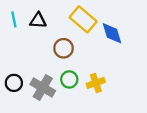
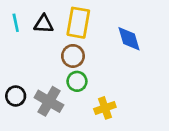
yellow rectangle: (83, 19) -> (78, 23), moved, turned 60
green circle: (69, 79) -> (77, 81), moved
yellow cross: (96, 83) -> (105, 108), moved

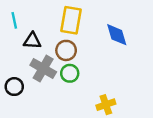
black triangle: (44, 24) -> (32, 41), moved
gray cross: (49, 101) -> (43, 68), moved
yellow cross: (105, 108) -> (106, 105), moved

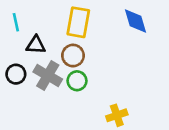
blue diamond: (117, 35) -> (135, 21), moved
black circle: (14, 87) -> (16, 74), moved

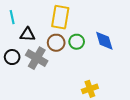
blue diamond: (135, 21) -> (104, 41), moved
green circle: (77, 81) -> (77, 42), moved

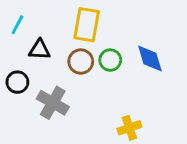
cyan line: (12, 17) -> (17, 25), turned 40
gray cross: (37, 58) -> (53, 103), moved

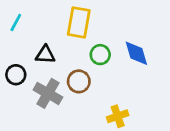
black triangle: (40, 50) -> (45, 55), moved
brown circle: (81, 61) -> (79, 81), moved

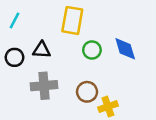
black circle: (16, 75) -> (14, 57), moved
brown circle: (79, 81) -> (87, 92), moved
gray cross: (48, 93) -> (44, 86), turned -35

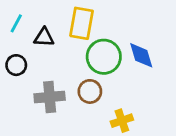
black triangle: (42, 50) -> (44, 37), moved
green circle: (92, 50) -> (104, 57), size x1.6
brown circle: (87, 92) -> (90, 91), moved

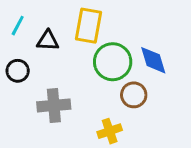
brown circle: (90, 91) -> (134, 95), moved
yellow cross: (122, 121) -> (110, 131), moved

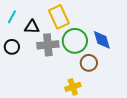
yellow rectangle: (88, 26) -> (59, 17), turned -35
gray cross: (54, 105) -> (48, 45), moved

